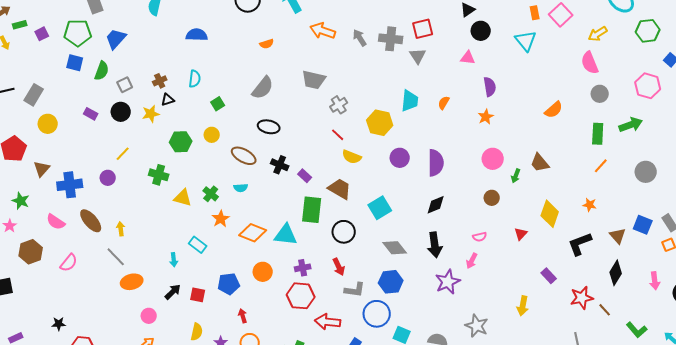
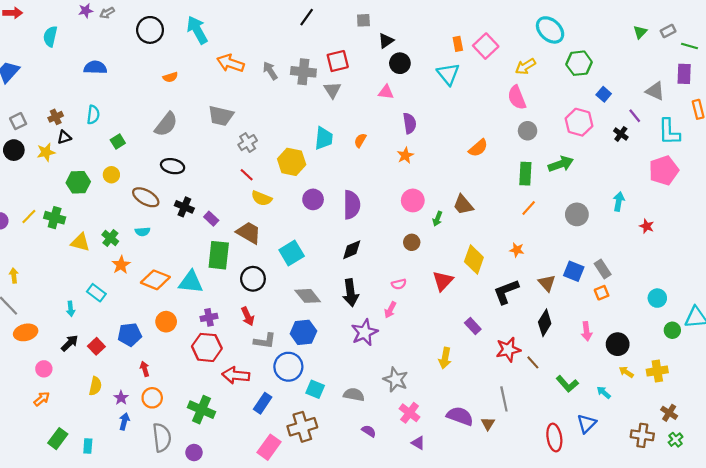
yellow line: (123, 154) -> (29, 217), moved
red triangle: (521, 234) -> (443, 281), size x1.5
red square: (198, 295) -> (96, 346), turned 35

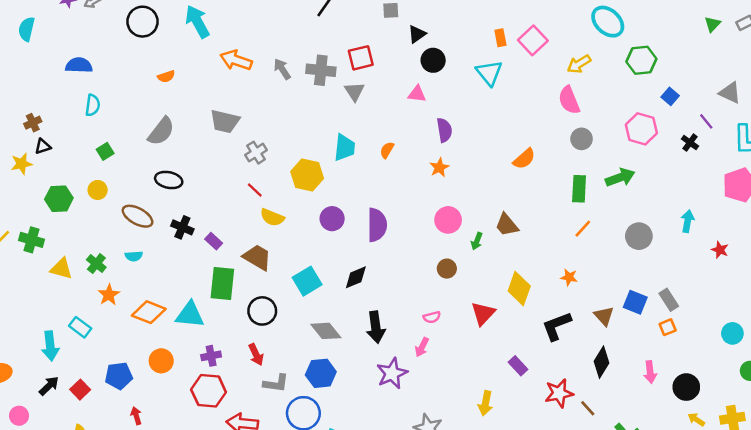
cyan semicircle: (93, 115) -> (93, 105), moved
black diamond: (352, 250) -> (356, 277), moved
cyan arrow: (71, 309) -> (50, 346), size x1.6

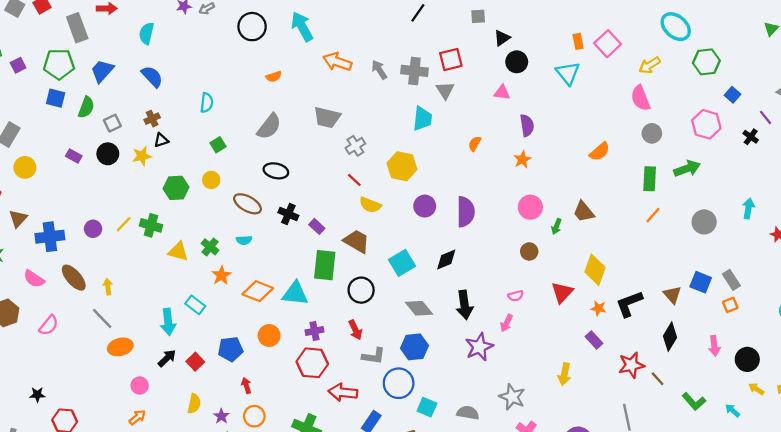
blue semicircle: (79, 65) -> (152, 77), moved, turned 45
cyan trapezoid: (345, 148) -> (422, 119), moved
orange star: (569, 277) -> (598, 308), moved

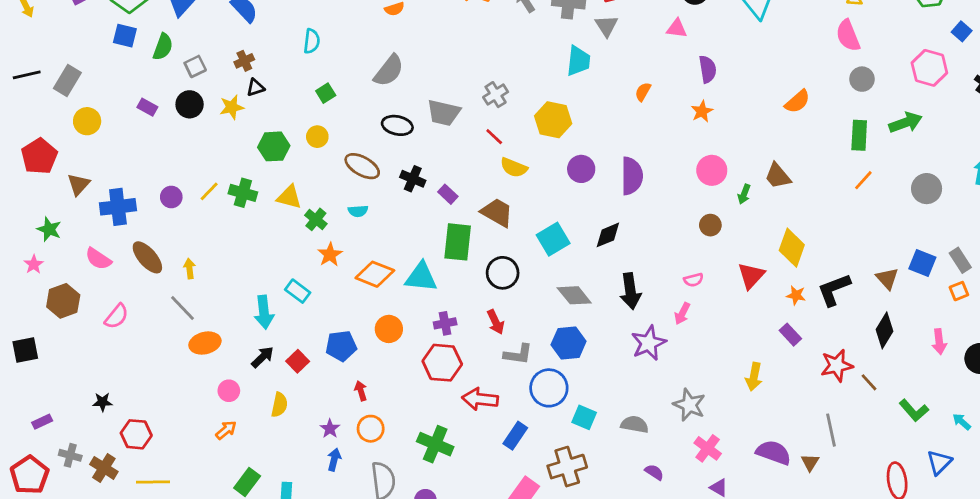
gray trapezoid: (327, 117) -> (444, 113), moved
yellow triangle: (178, 251) -> (289, 197), moved
yellow semicircle: (194, 404) -> (279, 405), moved

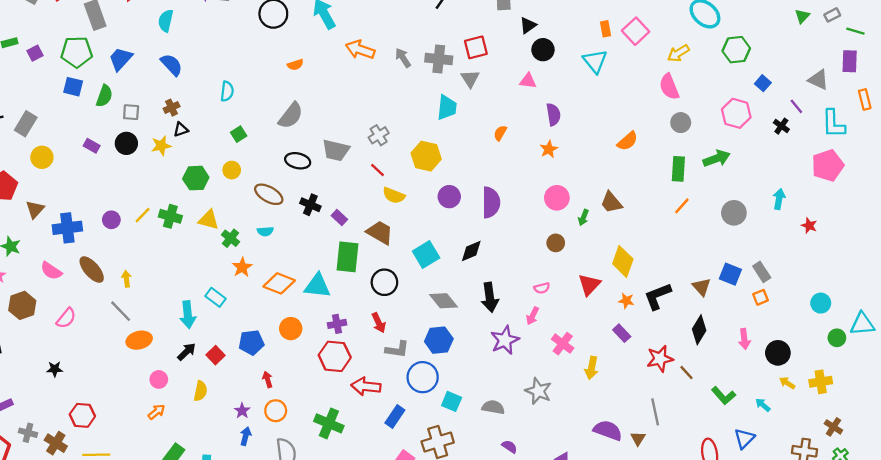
gray square: (195, 66) -> (131, 112), turned 30
black star: (102, 402) -> (55, 369), moved
pink cross: (708, 448) -> (563, 344), moved

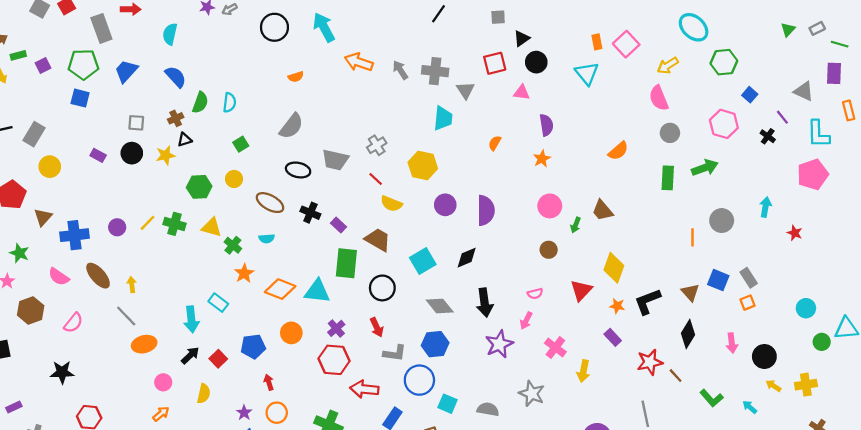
red square: (476, 47) -> (495, 63), moved
green semicircle: (104, 96) -> (200, 103), moved
orange line: (682, 206) -> (692, 237), moved, turned -42
purple cross: (337, 324) -> (336, 328), turned -30
black star: (55, 369) -> (62, 372), size x1.5

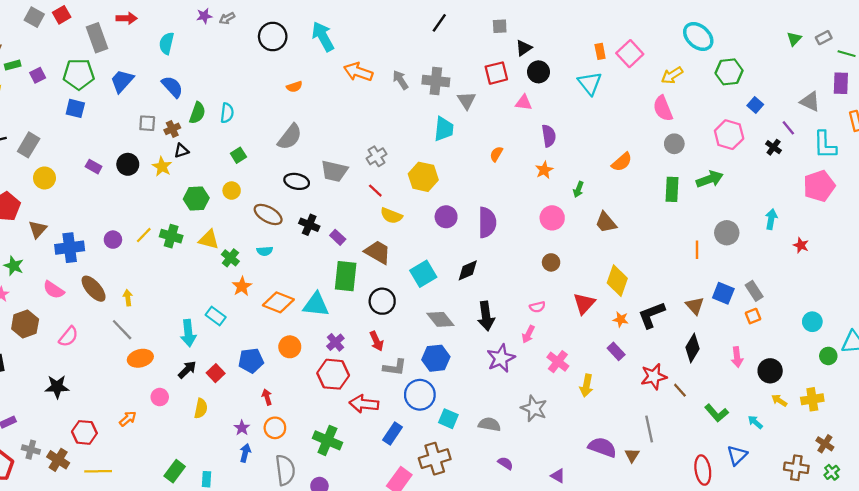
gray square: (136, 123) -> (147, 123), moved
yellow star: (165, 155) -> (162, 167), turned -30
green arrow: (576, 225) -> (578, 189), moved
orange arrow: (161, 414) -> (128, 419), moved

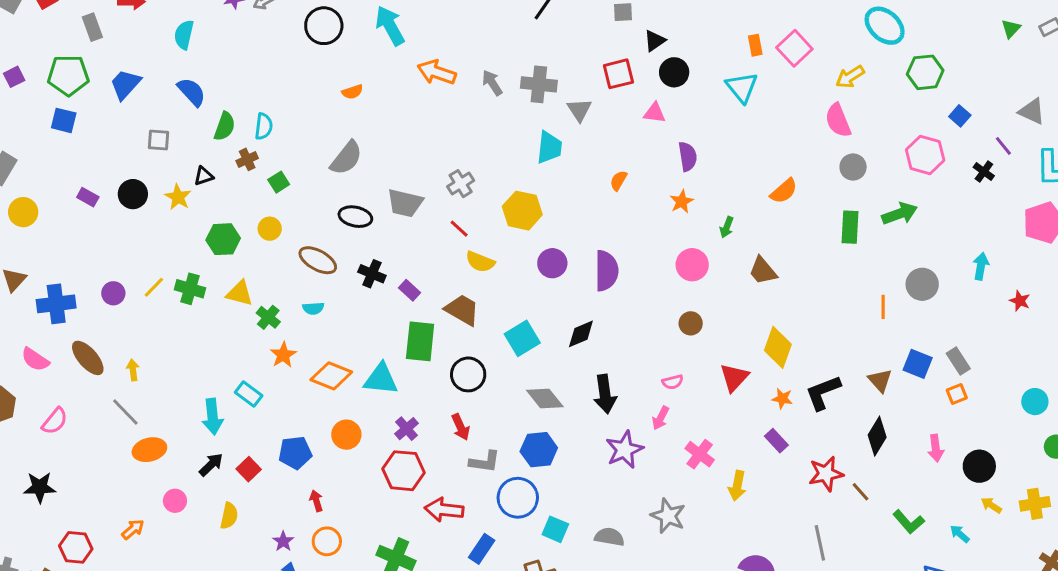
gray rectangle: (97, 38) -> (92, 27), size x0.7
brown cross: (172, 129) -> (247, 159), moved

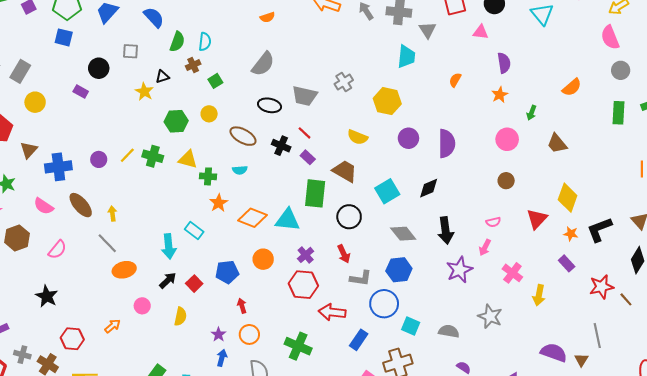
black circle: (133, 194) -> (99, 68), moved
red line: (459, 229) -> (305, 133), moved
green cross: (268, 317) -> (208, 176), turned -35
black star: (40, 487) -> (47, 296), turned 30

